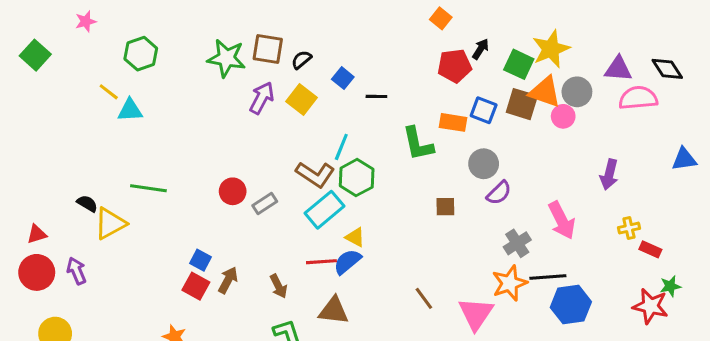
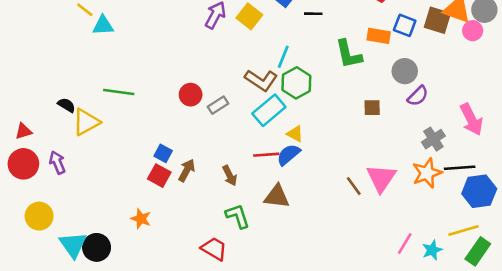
pink triangle: (476, 314) -> (381, 178), moved

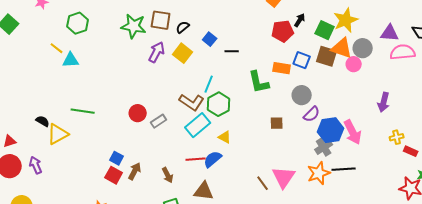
yellow triangle: (295, 134) -> (225, 137), moved
blue hexagon: (479, 191) -> (331, 130), moved

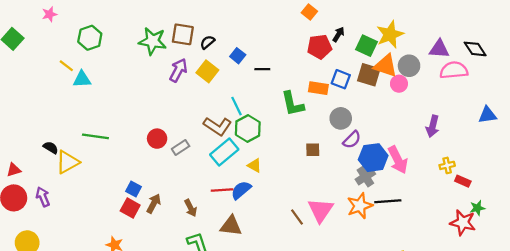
cyan line: (209, 84) -> (237, 106), turned -48

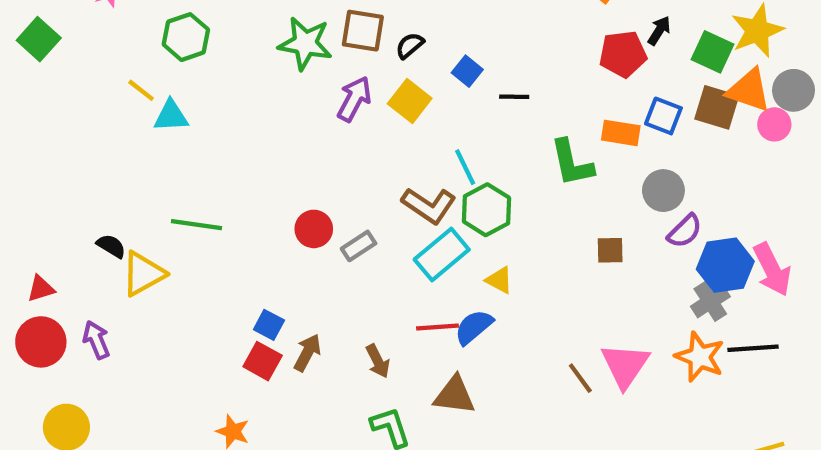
orange star: (360, 206) -> (700, 357), turned -30

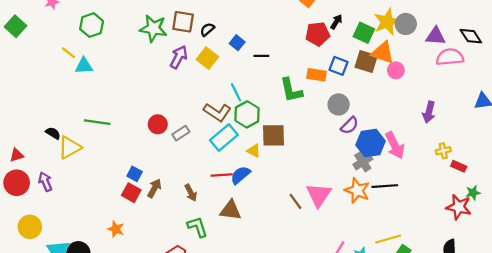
gray circle: (794, 90) -> (406, 24), moved
brown square: (610, 250) -> (273, 135), moved, size x1.6

